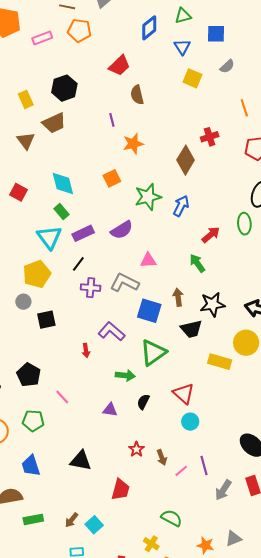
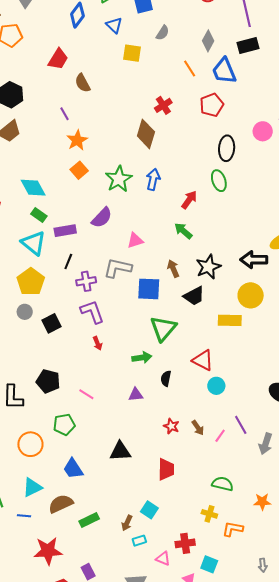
orange star: (133, 144) -> (77, 140), moved
purple rectangle: (83, 233) -> (65, 231), turned 30
purple L-shape: (111, 331) -> (92, 312), moved, turned 44
brown arrow: (72, 520) -> (127, 523), moved

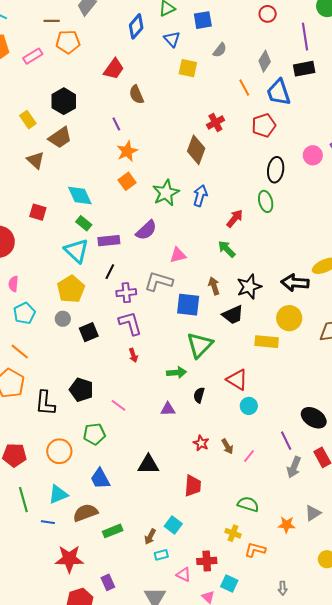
purple line: (241, 425) -> (286, 441), moved

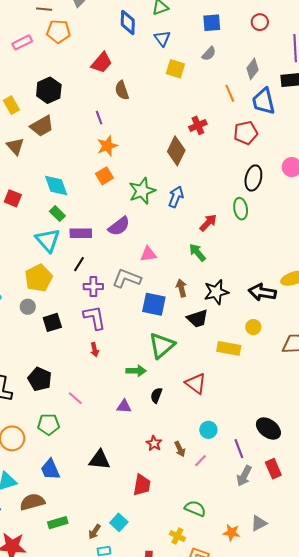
blue square: (203, 20) -> (212, 23), moved
blue diamond: (136, 26) -> (128, 22), turned -45
yellow circle: (289, 318) -> (253, 327), size x0.6
cyan circle: (249, 406) -> (208, 430), moved

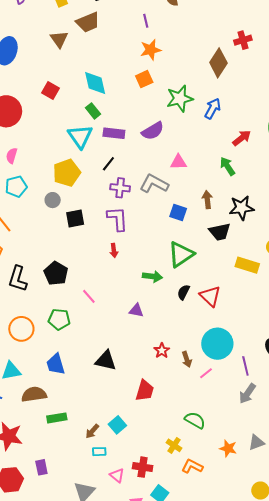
blue square: (154, 304) -> (178, 213), size x0.7
black semicircle: (156, 395) -> (184, 292), moved
cyan circle: (208, 430) -> (217, 344), size x1.8

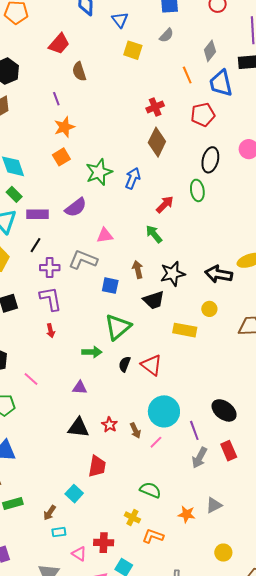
brown diamond: (218, 63) -> (157, 142), moved
black triangle: (106, 361) -> (78, 428), moved
cyan square: (117, 425) -> (74, 494), moved

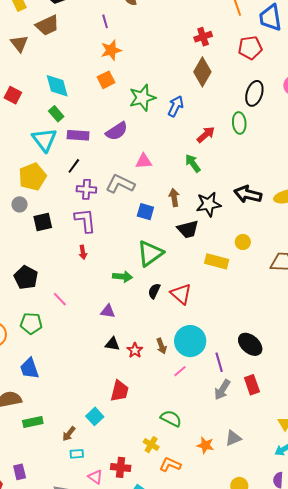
black arrow: (219, 274) -> (248, 194), moved
black triangle: (78, 428) -> (112, 344), moved, size x0.7
brown arrow: (135, 431) -> (161, 346), moved

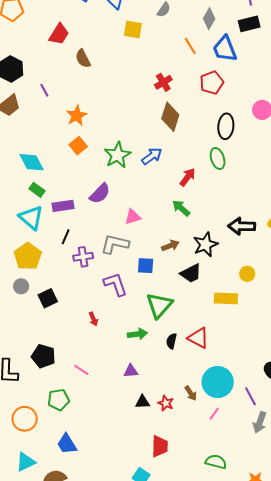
purple line: (105, 21) -> (44, 90), moved
blue arrow: (176, 106) -> (152, 156), turned 40
brown arrow: (174, 198) -> (170, 246), turned 90
purple L-shape: (85, 220) -> (116, 284), moved

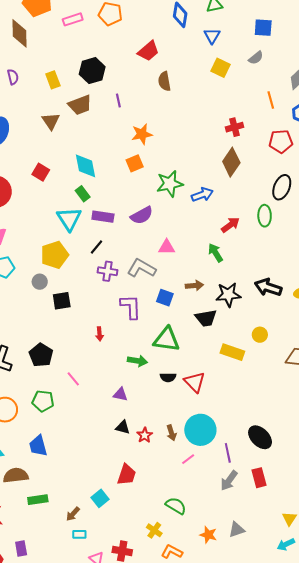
green triangle: (159, 305) -> (167, 340), turned 40
black semicircle: (172, 341) -> (168, 377), turned -119

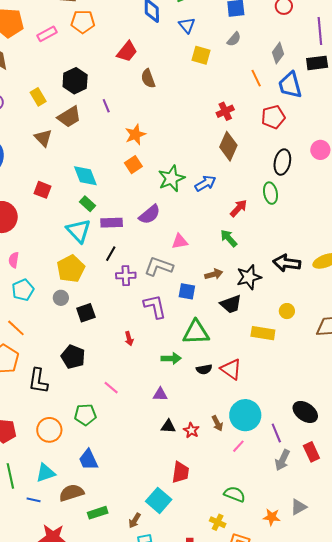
black pentagon: (41, 355) -> (73, 357), moved
cyan square: (100, 498) -> (159, 500), size x1.4

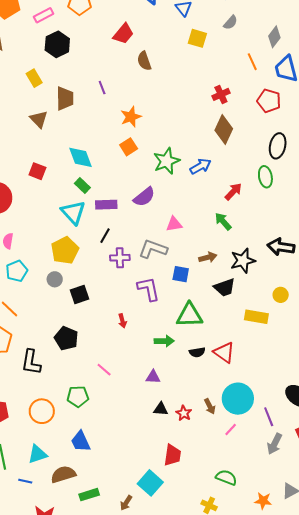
black hexagon: (75, 81) -> (57, 44), moved
brown trapezoid: (69, 117) -> (65, 98), turned -60
red pentagon: (273, 117) -> (269, 101), turned 30

